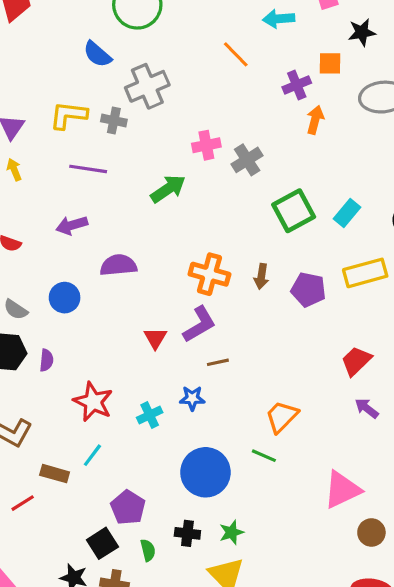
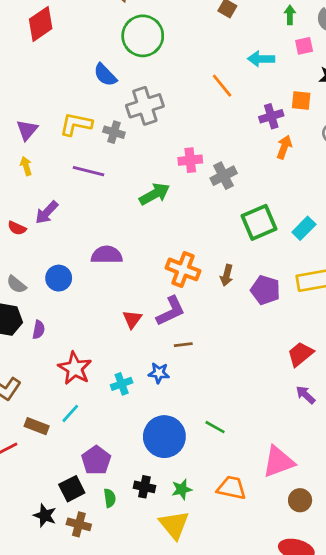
purple arrow: (72, 225) -> (47, 212), moved, turned -35
orange trapezoid: (282, 417) -> (232, 488), moved, turned 52

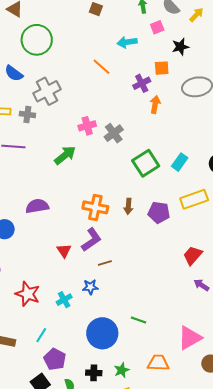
cyan line: (70, 413) -> (41, 335), moved

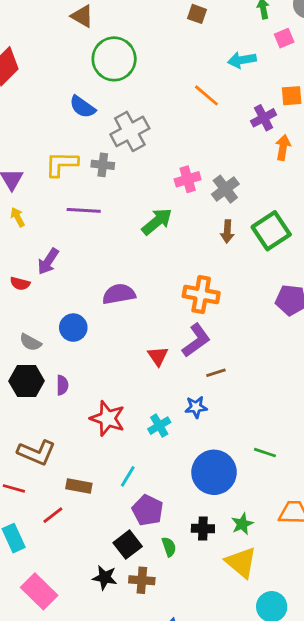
brown arrow: (128, 206) -> (227, 231), moved

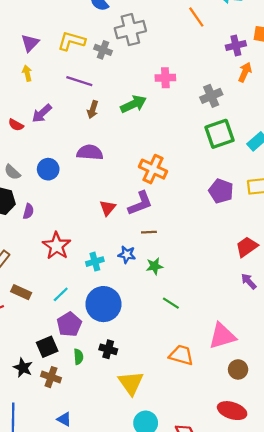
gray cross: (225, 189) -> (211, 96), moved
brown arrow: (227, 231) -> (93, 110), moved
blue circle: (214, 472) -> (103, 304), moved
green star: (242, 524) -> (154, 266), moved

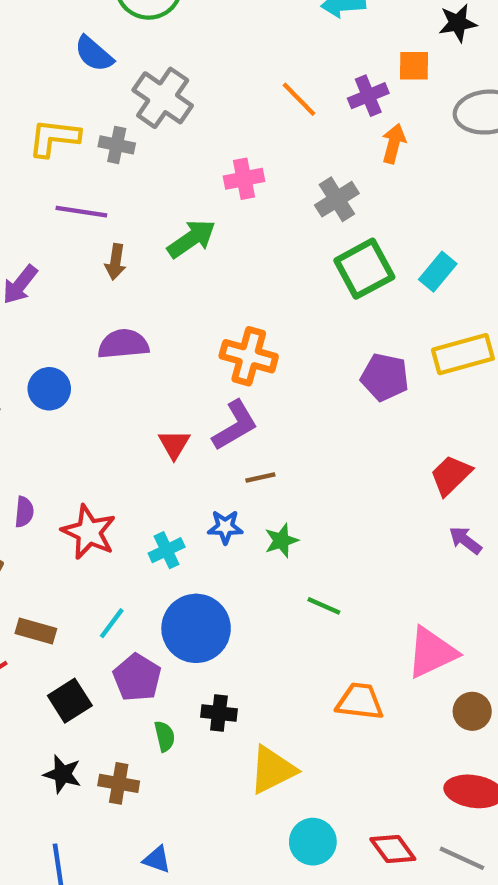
orange line: (196, 17) -> (299, 99), moved
gray cross: (130, 30) -> (163, 98), turned -32
purple semicircle: (28, 211) -> (24, 512), moved
black square: (47, 347) -> (70, 701), moved
yellow triangle: (131, 383) -> (272, 770), turned 48

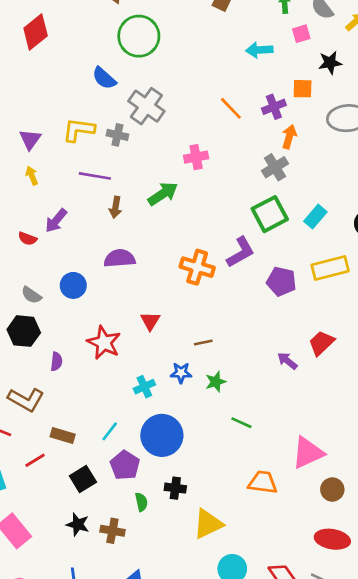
gray cross: (337, 199) -> (275, 167), moved
purple L-shape: (235, 425) -> (241, 252), moved
red star: (89, 532) -> (104, 343), moved
purple arrow: (465, 540) -> (287, 361), moved

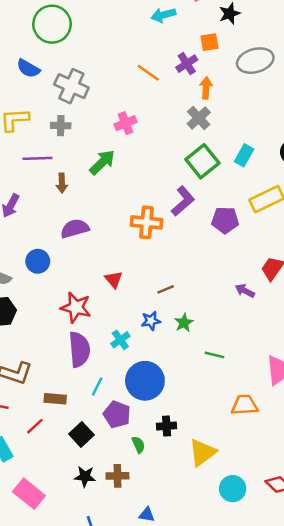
gray cross: (117, 135) -> (61, 126), moved
purple semicircle: (56, 361) -> (79, 349), moved, size x2.0

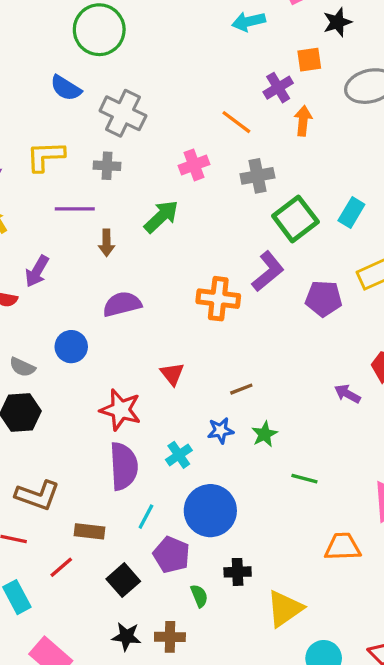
orange line: (148, 73) -> (236, 122), moved
gray cross: (199, 118) -> (257, 176), moved, turned 30

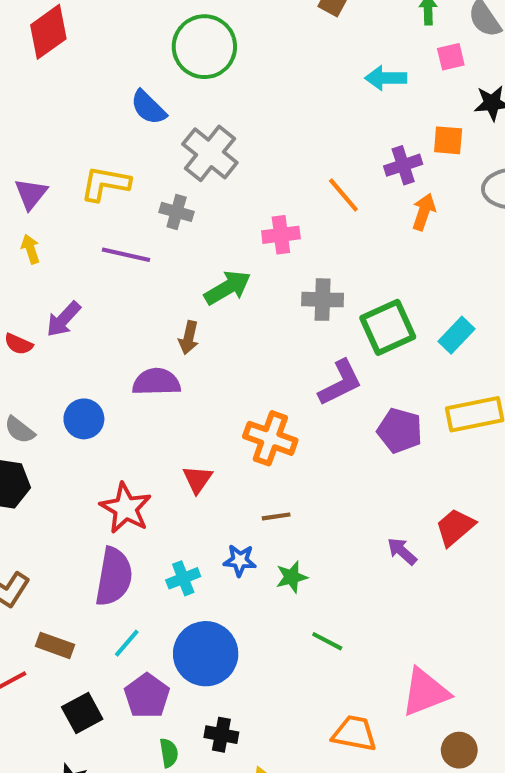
gray cross: (257, 176) -> (323, 300), moved
brown arrow: (106, 243) -> (189, 338), moved
orange cross: (218, 299) -> (270, 438), moved

